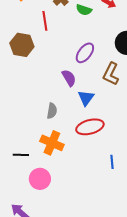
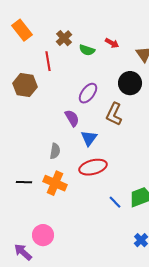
black line: (21, 155) -> (24, 182), moved
blue line: (112, 162) -> (115, 202), turned -40
pink circle: (40, 179) -> (43, 235), moved

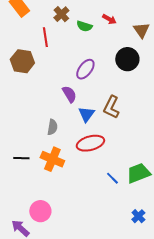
brown L-shape: (114, 114) -> (111, 107), moved

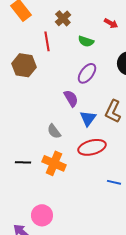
green semicircle: (84, 26) -> (86, 41), moved
gray semicircle: (52, 127) -> (54, 131), turned 133
blue line: (112, 178) -> (114, 182), turned -32

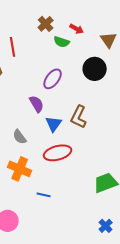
brown cross: (63, 18) -> (46, 24), moved
green semicircle: (86, 41) -> (62, 42), moved
blue line: (114, 182) -> (44, 195), moved

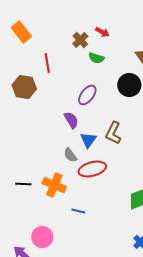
red arrow: (77, 29) -> (102, 32), moved
gray semicircle: (20, 137) -> (70, 155), moved

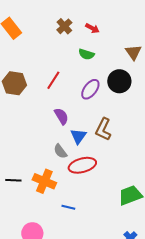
brown cross: (80, 40) -> (64, 26), moved
red line: (47, 63) -> (53, 80), moved, turned 42
purple ellipse: (87, 95) -> (90, 89), moved

